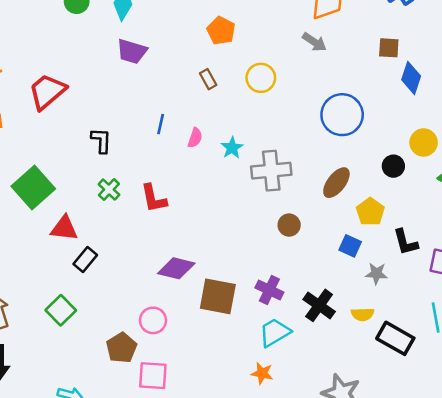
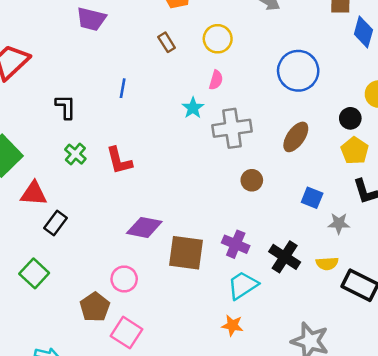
pink semicircle: (195, 138) -> (216, 80), moved
yellow pentagon: (370, 212) -> (355, 151), moved
pink square: (153, 376) -> (126, 333), turned 32

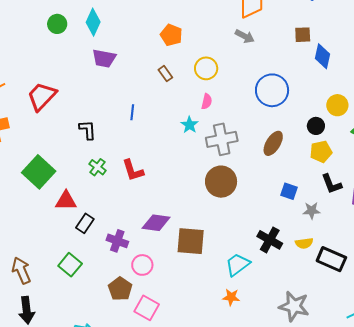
yellow pentagon: (355, 151) -> (321, 152), turned 30
brown circle: (252, 180) -> (221, 182), moved, size x1.8
purple cross: (236, 244) -> (117, 241), moved

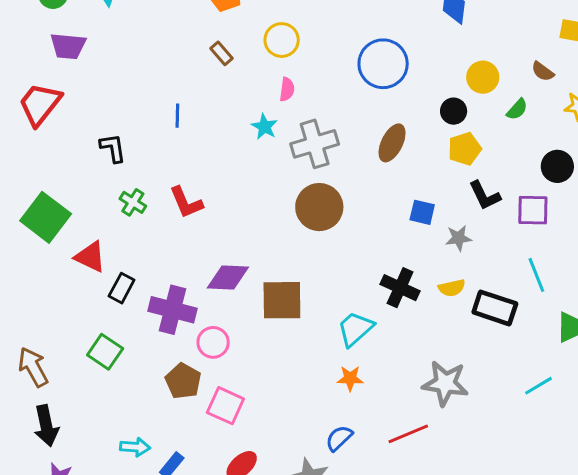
purple trapezoid: (104, 58) -> (68, 46), moved
red triangle: (66, 201) -> (90, 257), turned 30
purple cross: (117, 241) -> (172, 310), size x1.4

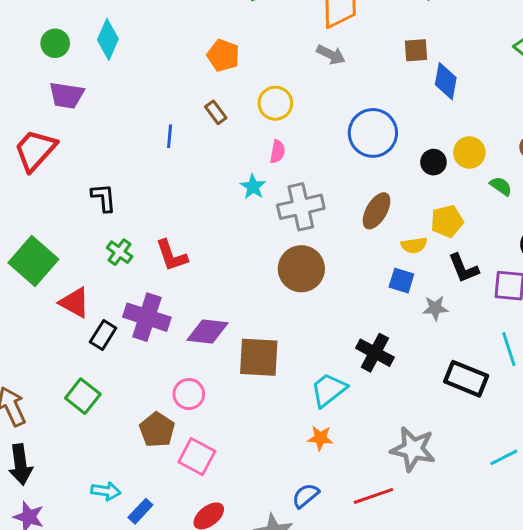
green semicircle: (517, 109) -> (501, 186), turned -100
black circle: (454, 111) -> (433, 162), moved
blue line: (177, 116) -> (170, 136), moved
yellow semicircle: (452, 288) -> (414, 245), moved
purple cross: (172, 310) -> (147, 317), moved

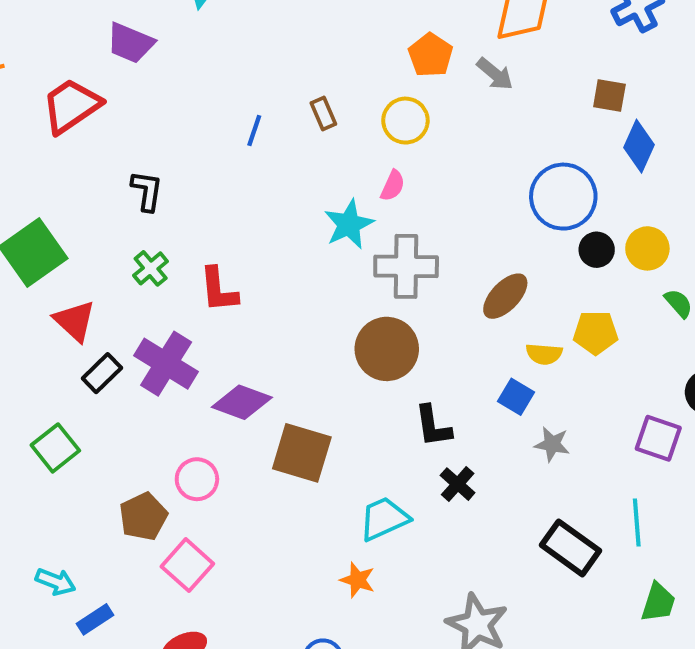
orange pentagon: (223, 55) -> (431, 55), moved
blue circle: (373, 133) -> (563, 197), moved
cyan star: (253, 187) -> (349, 224), size x1.4
black L-shape: (464, 268) -> (433, 426), moved
black cross: (375, 353) -> (458, 484), size x0.7

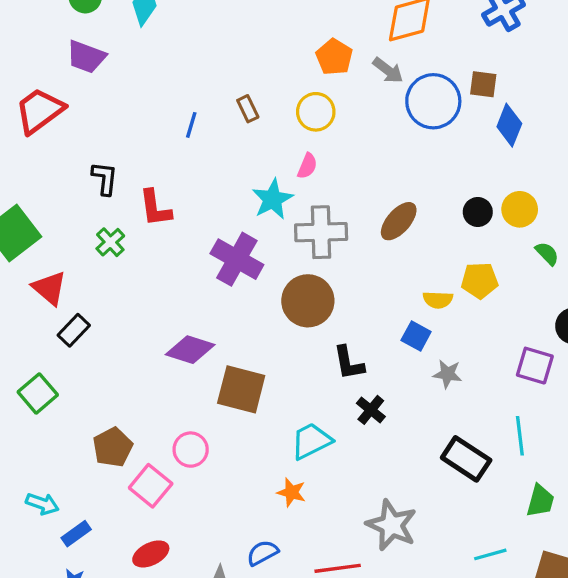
blue circle: (563, 197) -> (433, 101), moved
red L-shape: (219, 290) -> (155, 208), moved
brown ellipse: (505, 296) -> (399, 221), moved
purple cross: (166, 364) -> (237, 259), moved
pink circle: (197, 479) -> (191, 450), moved

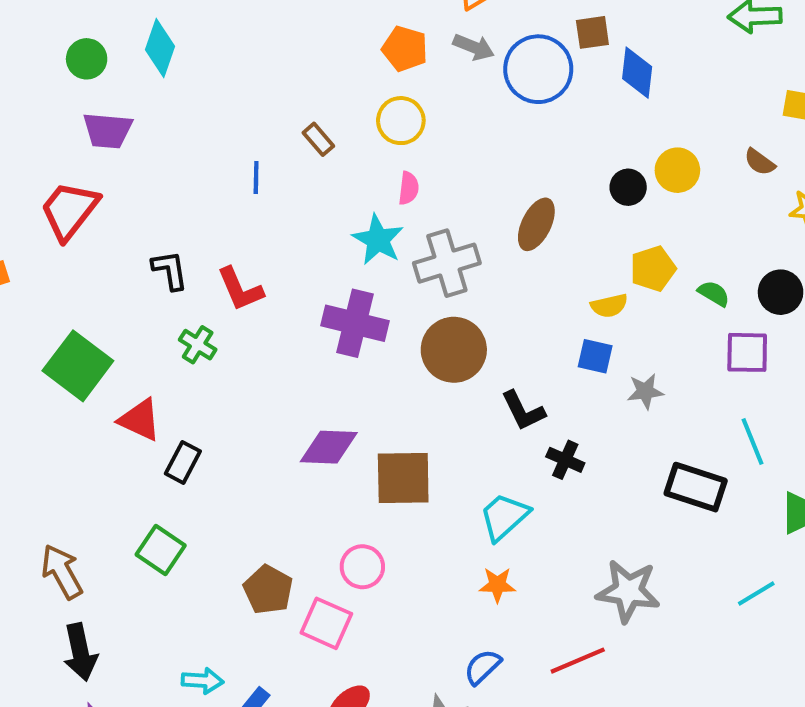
green semicircle: (547, 254) -> (714, 293), moved

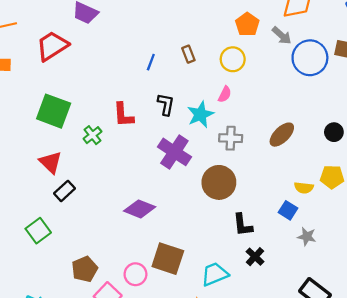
gray cross: (447, 263) -> (231, 138), size x0.7
black L-shape: (170, 270) -> (166, 104), moved
green square: (78, 366) -> (54, 111), moved, turned -36
brown square: (403, 478) -> (168, 259), moved

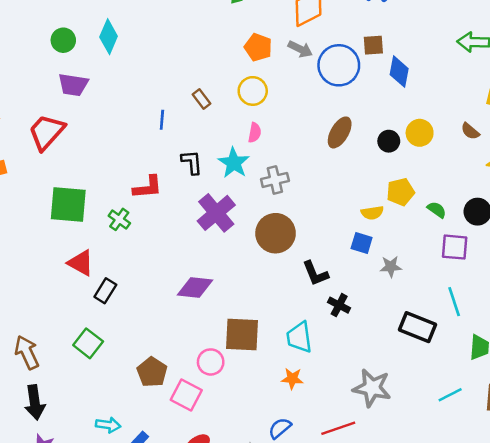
red L-shape: (123, 115) -> (148, 187), turned -76
brown ellipse: (282, 135) -> (340, 132), moved
purple cross: (174, 152) -> (216, 213), turned 32
cyan trapezoid: (215, 274) -> (299, 337), turned -60

